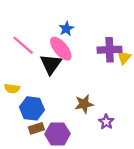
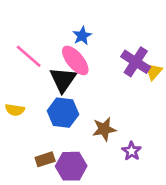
purple cross: (110, 50) -> (136, 62), turned 35
blue hexagon: (32, 108) -> (63, 113), moved

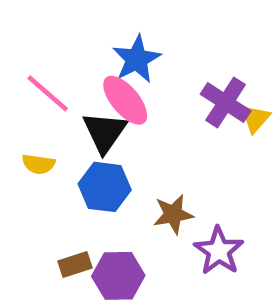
blue star: (82, 36) -> (137, 59), size x1.5
yellow semicircle: (15, 110) -> (38, 164), moved
purple star: (132, 151) -> (219, 251), size x1.5

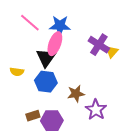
blue star: (137, 59) -> (60, 26), turned 30
pink line: (48, 93) -> (30, 23), moved
pink ellipse: (125, 100) -> (55, 44), turned 60

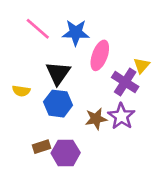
pink ellipse: (55, 44) -> (100, 55), moved
purple cross: (99, 45) -> (125, 82), moved
purple star: (96, 110) -> (121, 116), moved

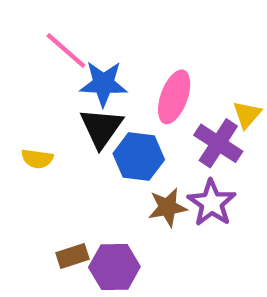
blue star: (76, 33) -> (103, 84), moved
blue hexagon: (58, 104) -> (139, 157), moved

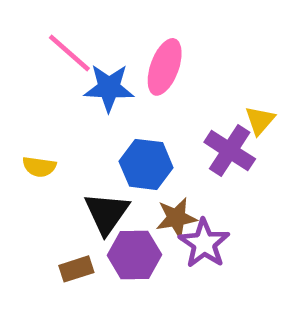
pink ellipse: (174, 97) -> (165, 67), moved
black triangle: (101, 128) -> (107, 213), moved
purple star: (212, 203) -> (204, 243), moved
purple hexagon: (114, 267) -> (134, 255), moved

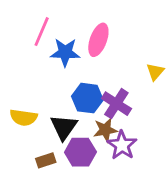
pink line: (69, 53) -> (42, 32), turned 72
purple cross: (230, 151) -> (116, 104), moved
yellow semicircle: (39, 167) -> (24, 117), moved, size x1.4

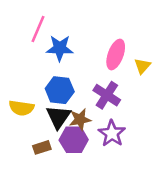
pink ellipse: (98, 40) -> (116, 54), moved
blue hexagon: (87, 98) -> (60, 90), moved
brown star: (105, 130) -> (80, 119), moved

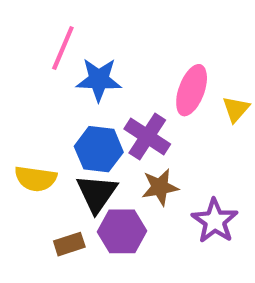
purple cross: (107, 95) -> (147, 137), moved
brown star: (80, 119) -> (160, 187), moved
purple star: (112, 133) -> (215, 221), moved

